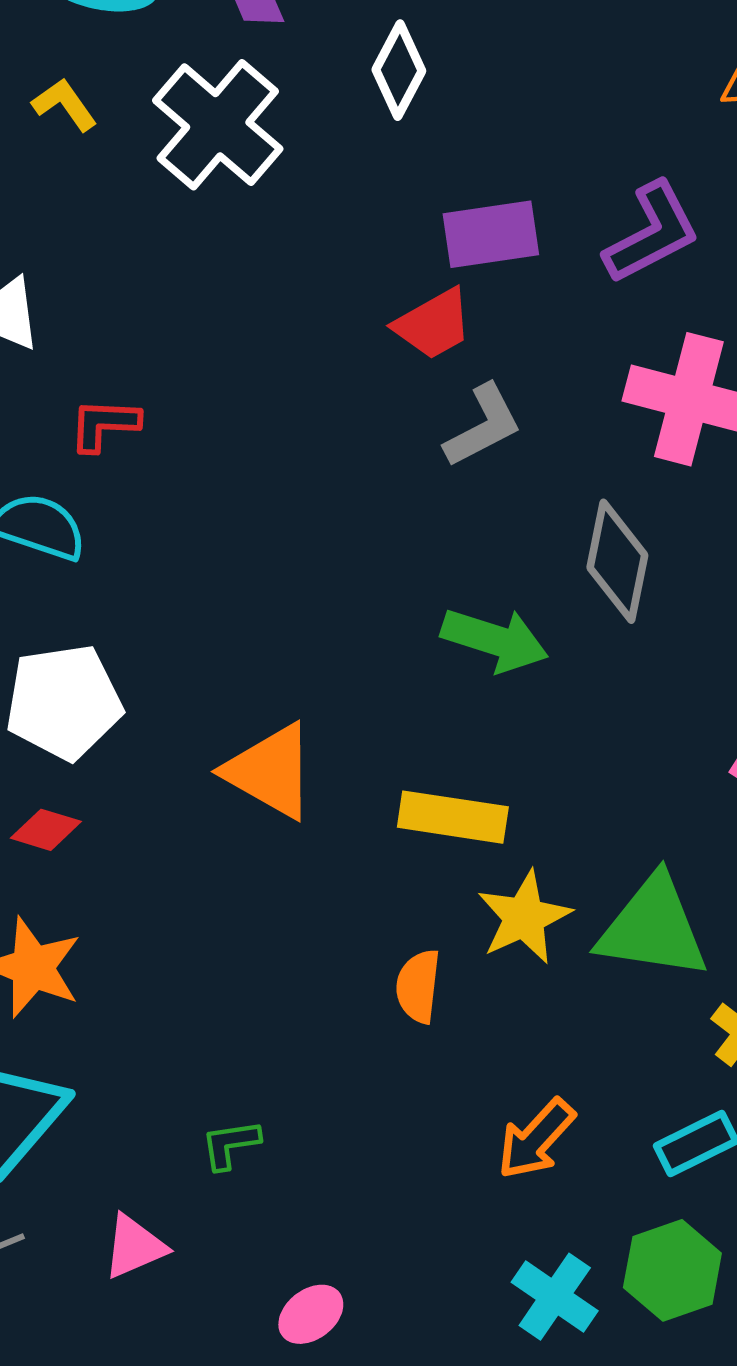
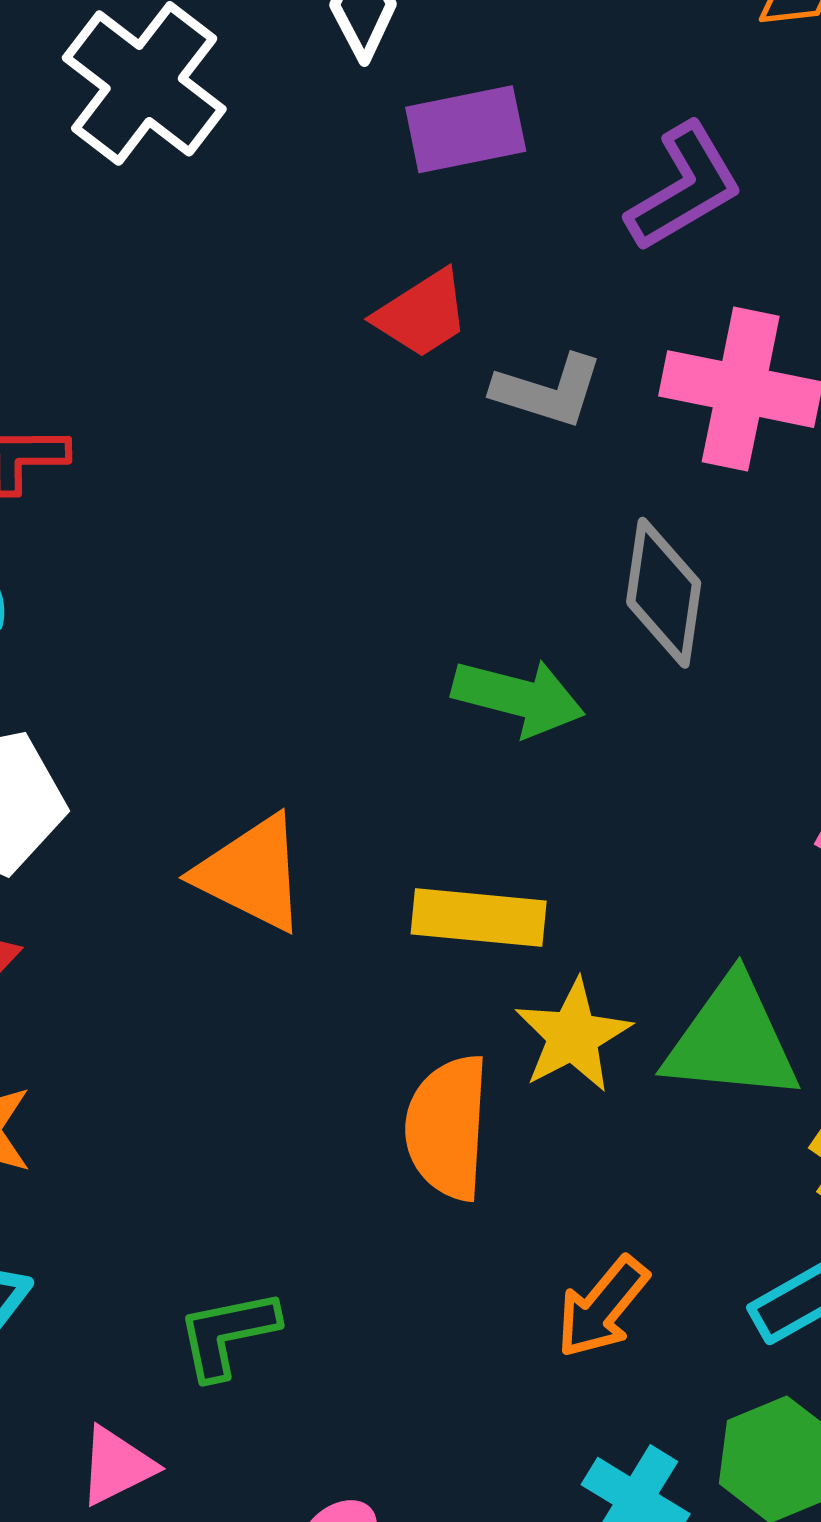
purple rectangle: (491, 234) -> (466, 129), moved
gray L-shape: (483, 426) -> (548, 391), moved, turned 48
orange semicircle: (418, 986) -> (447, 1127), size x1.6
green L-shape: (230, 1144) -> (227, 1334), size x1.4

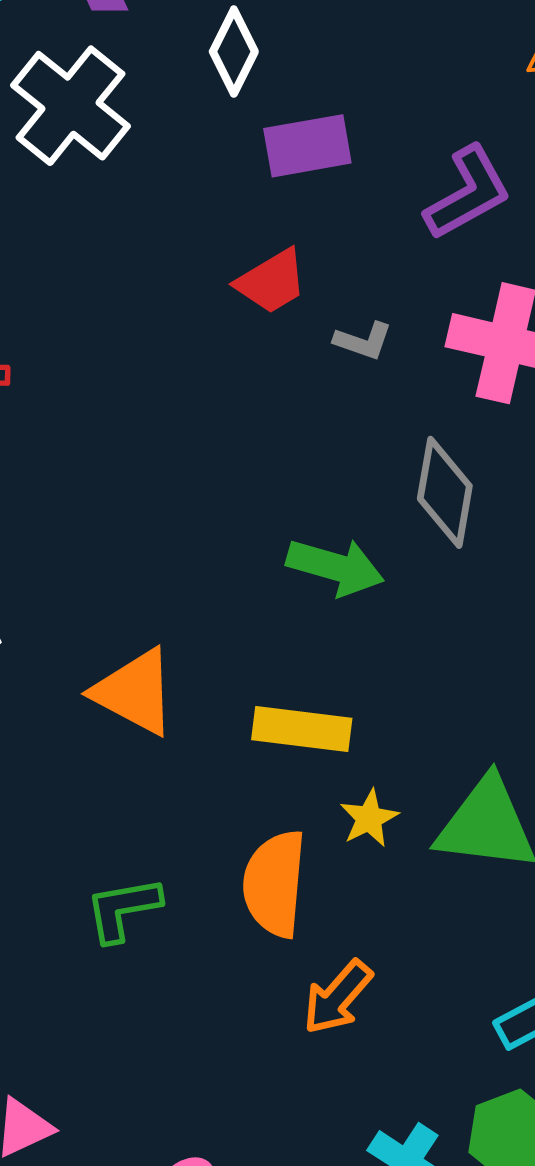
gray L-shape: (548, 391) -> (363, 341), size x0.7
yellow star: (573, 1036) -> (369, 818), size x0.7
orange arrow: (602, 1307) -> (337, 997), moved
green L-shape: (227, 1334) -> (123, 909), moved

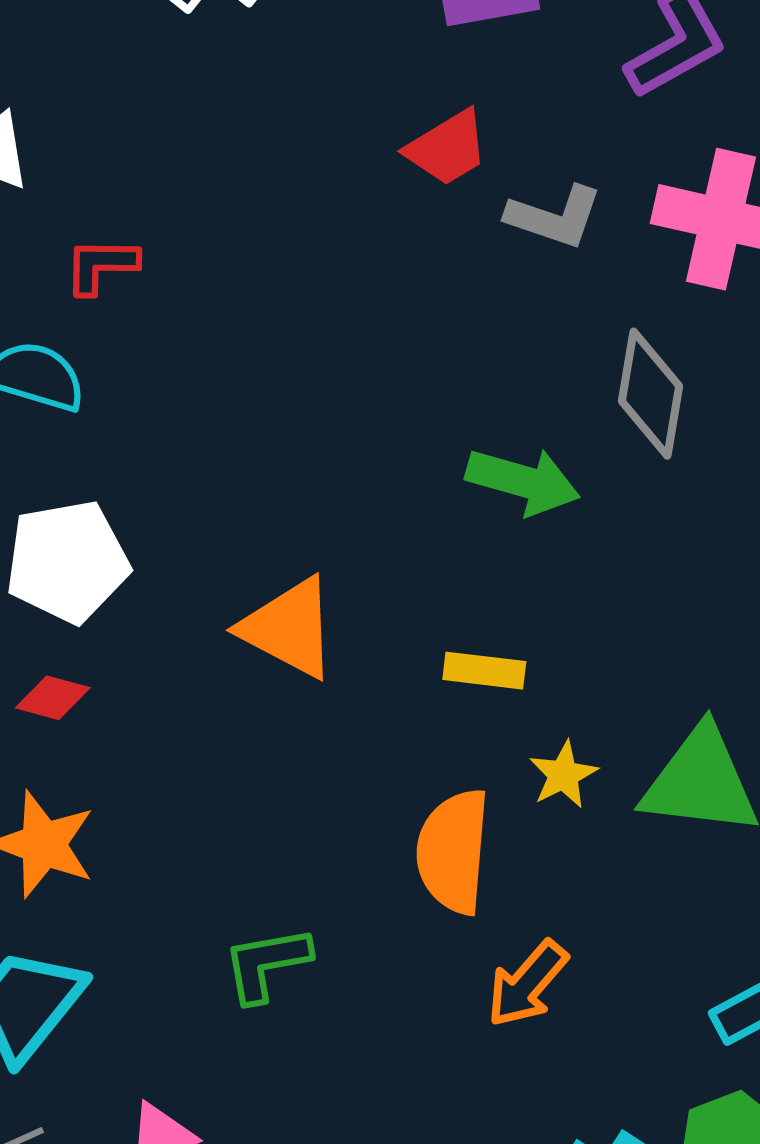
gray L-shape: (363, 341) -> (554, 217), size x1.4
yellow rectangle: (302, 729) -> (484, 671), size x0.7
green L-shape: (123, 909) -> (266, 964), moved

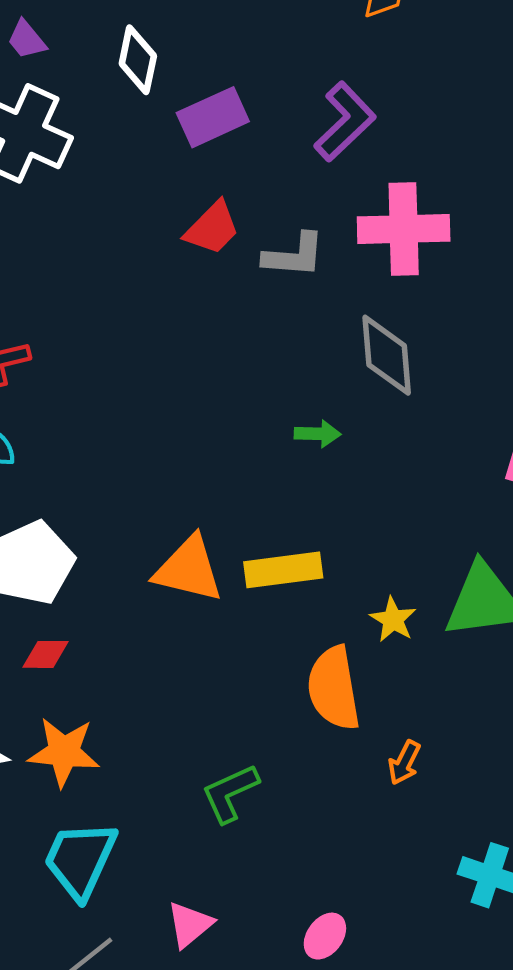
green arrow: (523, 481) -> (318, 434), size x0.6
yellow rectangle: (484, 671) -> (283, 570), moved, size x1.4
orange arrow: (527, 984) -> (404, 763), size x0.7

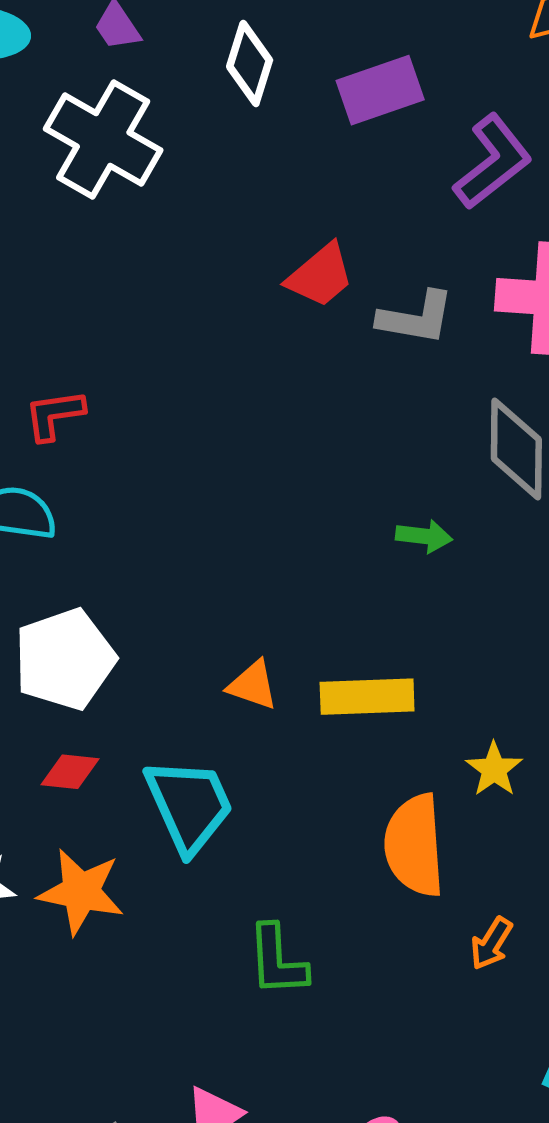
purple rectangle: (213, 117) -> (380, 90), moved
orange triangle: (189, 569) -> (253, 685), size x0.6
green L-shape: (230, 793) -> (277, 960), turned -74
cyan trapezoid: (80, 860) -> (189, 805), moved, turned 126

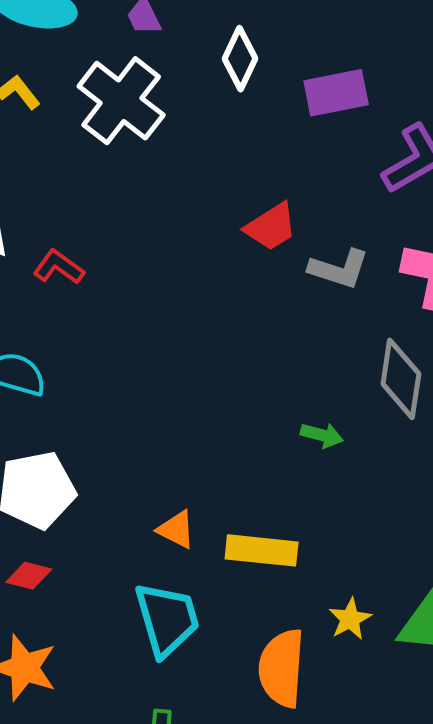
red L-shape: (54, 415) -> (59, 267), moved, turned 36
cyan trapezoid: (189, 805) -> (167, 619), moved

